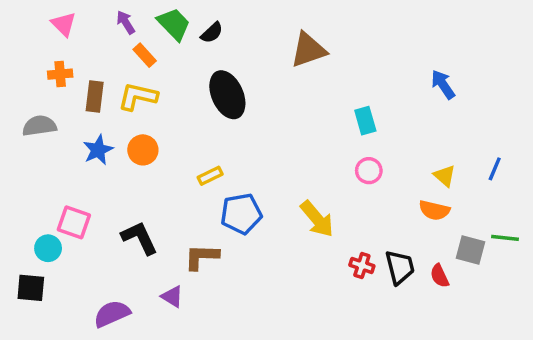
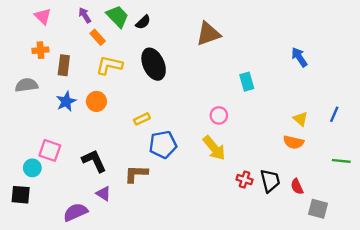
yellow L-shape: (138, 96) -> (109, 65), moved
pink circle: (369, 171) -> (219, 115), moved
gray square: (471, 250) -> (318, 209), moved
purple triangle: (172, 297) -> (103, 194), moved

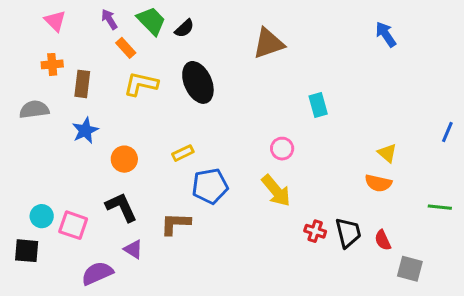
blue arrow: (299, 57) -> (386, 34), moved
orange circle: (96, 101) -> (124, 159), moved
blue line: (334, 114) -> (447, 132), moved
pink square: (50, 150) -> (73, 225), moved

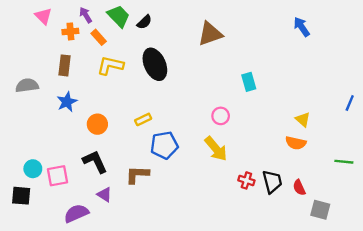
orange cross: (52, 64) -> (70, 31), moved
pink square: (73, 225) -> (57, 176), turned -30

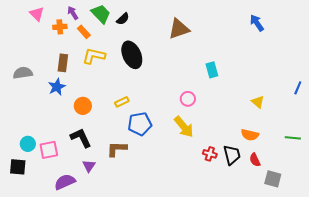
brown rectangle: (65, 65) -> (63, 63), moved
orange semicircle: (296, 143) -> (250, 135), moved
purple triangle: (104, 195) -> (89, 166), turned 32

